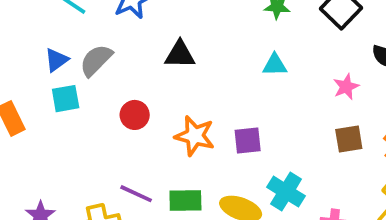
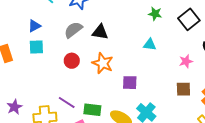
gray semicircle: (96, 60) -> (73, 30), moved
orange star: (195, 136) -> (103, 63), moved

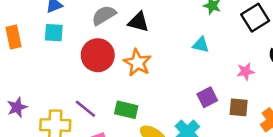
red circle: (72, 61) -> (98, 55), size x1.6
purple square: (130, 83) -> (207, 97), moved, turned -35
green rectangle: (92, 110) -> (126, 110), moved

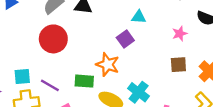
cyan square: (54, 33) -> (22, 77), moved
orange star: (137, 63) -> (108, 64), moved
purple square: (207, 97) -> (125, 39), moved

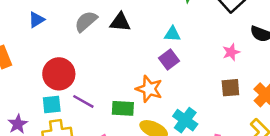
cyan triangle: (139, 17) -> (172, 34), moved
red circle: (53, 39) -> (59, 74), moved
purple line: (50, 85) -> (83, 101), moved

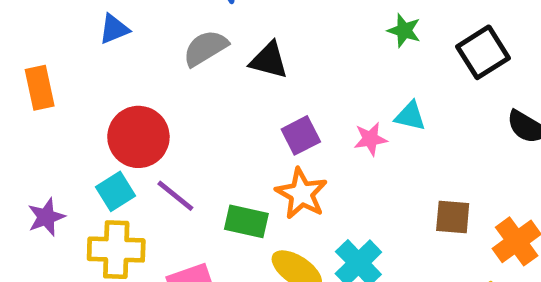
cyan triangle: (172, 34) -> (410, 116), moved
pink star: (231, 52) -> (370, 139), moved
purple square: (169, 59) -> (301, 135), moved
cyan square: (52, 104) -> (116, 191), turned -36

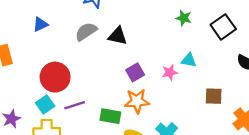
orange star: (301, 194) -> (137, 101), turned -30
purple line: (175, 196) -> (75, 105), turned -54
brown square: (453, 217) -> (214, 96), moved

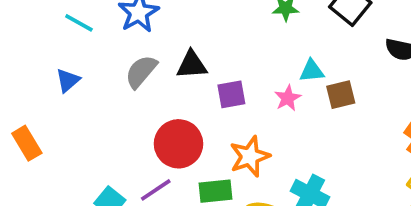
purple square: (135, 72) -> (231, 94), moved, turned 36
red circle: (55, 77) -> (179, 144), moved
brown square: (214, 96) -> (341, 95), moved

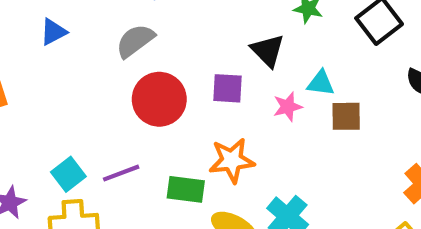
black triangle: (192, 65) -> (268, 51), moved, turned 36
red circle: (179, 144) -> (159, 99), moved

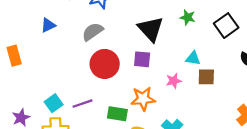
black triangle: (268, 51) -> (151, 29), moved, size x1.4
pink star: (288, 107) -> (174, 81), moved

